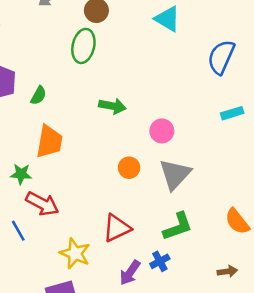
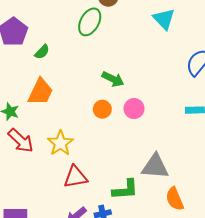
green arrow: (112, 106) -> (113, 79), moved
orange circle: (129, 168) -> (102, 109), moved
gray triangle: (175, 174) -> (155, 166), moved, turned 36
yellow star: (75, 253) -> (60, 143), moved

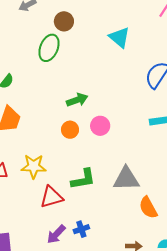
green arrow: (113, 79) -> (77, 100), turned -40
yellow star: (60, 143) -> (34, 166), turned -30
green L-shape: (125, 190) -> (83, 179), moved

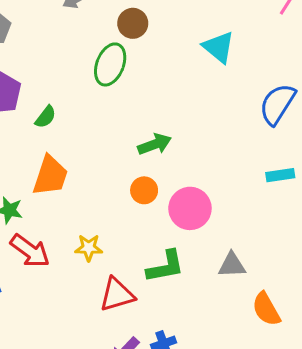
pink circle: (100, 126) -> (190, 208), moved, size x1.4
yellow star: (34, 166) -> (89, 248), size x0.7
gray triangle: (126, 179) -> (232, 265), size x0.7

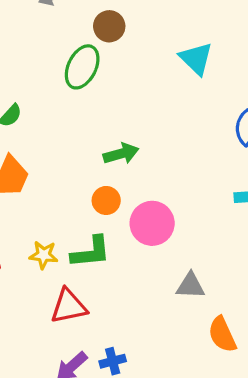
green L-shape: (165, 266) -> (91, 252), moved

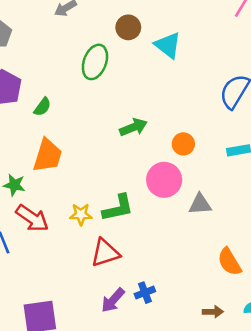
brown circle: (109, 26) -> (128, 27), moved
cyan triangle: (196, 59) -> (168, 45), moved
orange circle: (106, 200) -> (183, 144), moved
gray triangle: (190, 286) -> (200, 204), moved

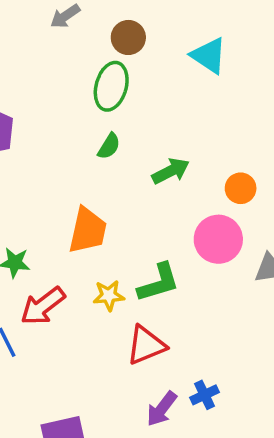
brown circle: (128, 27) -> (128, 37), moved
green semicircle: (42, 107) -> (109, 146), moved
orange trapezoid: (48, 155) -> (88, 230), moved
red arrow: (32, 218) -> (43, 306), turned 112

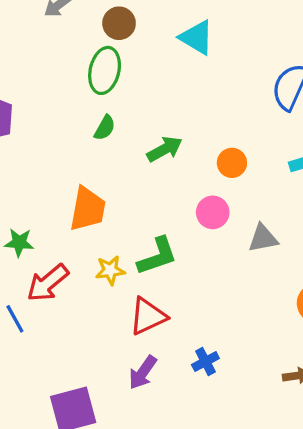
pink circle: (218, 239) -> (213, 212), size x0.7
purple arrow: (162, 409) -> (143, 372), moved

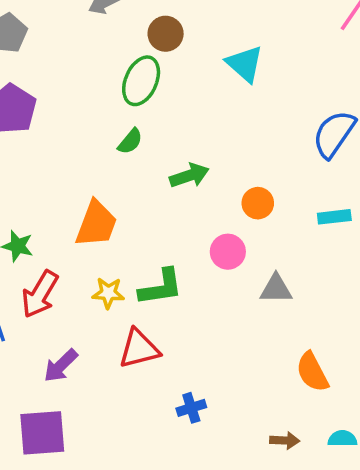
red arrow: (48, 283) -> (40, 294), turned -30
purple arrow: (143, 372) -> (61, 366), moved

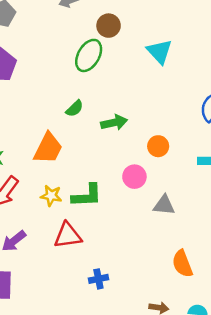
green semicircle: (130, 141) -> (75, 109), moved

